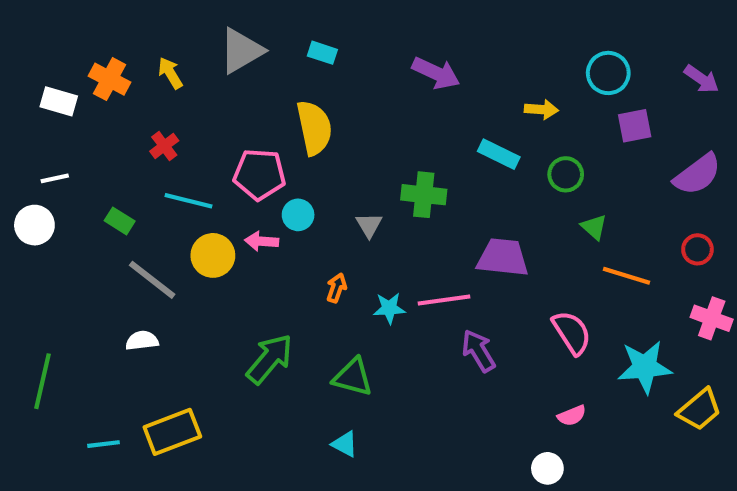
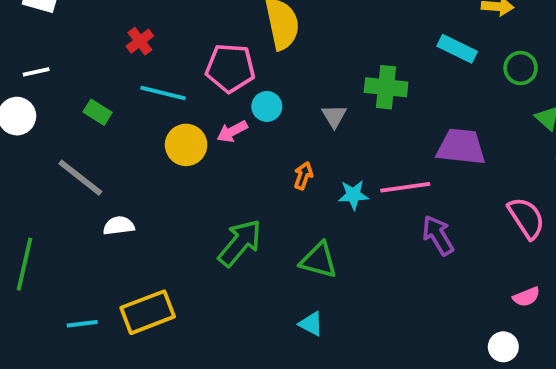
pink arrow: (262, 241) -> (232, 131), turned -32
gray line: (152, 280) -> (80, 178), moved

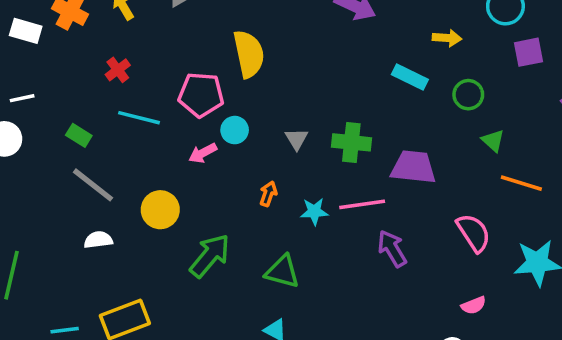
green cross: (386, 87) -> (351, 142), moved
yellow circle: (186, 145) -> (160, 210), moved
gray line: (80, 178) -> (93, 185), moved

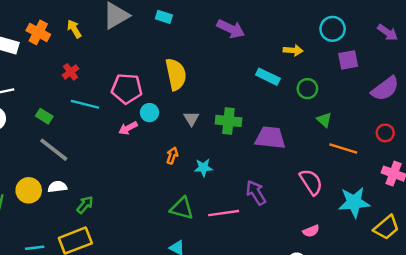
yellow semicircle: (249, 54) -> (176, 74), moved
pink line: (362, 204) -> (224, 213), moved
yellow circle: (160, 210) -> (29, 190), moved
green arrow: (210, 256) -> (85, 205), moved, size x0.6

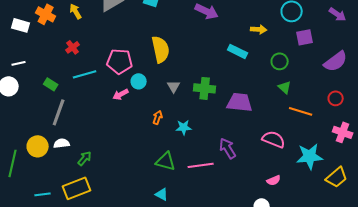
green circle: (307, 89) -> (280, 61), moved
cyan line: (85, 104) -> (85, 74), turned -30
gray line: (54, 150) -> (59, 112), turned 72
pink semicircle: (311, 182) -> (274, 139), turned -35

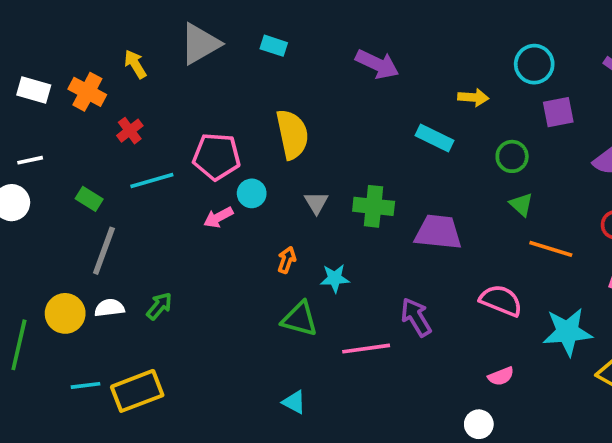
orange cross: (46, 14) -> (87, 92), moved
green arrow: (85, 158) -> (159, 306), moved
green triangle: (166, 161) -> (300, 319), moved
cyan line: (43, 194) -> (85, 385), moved

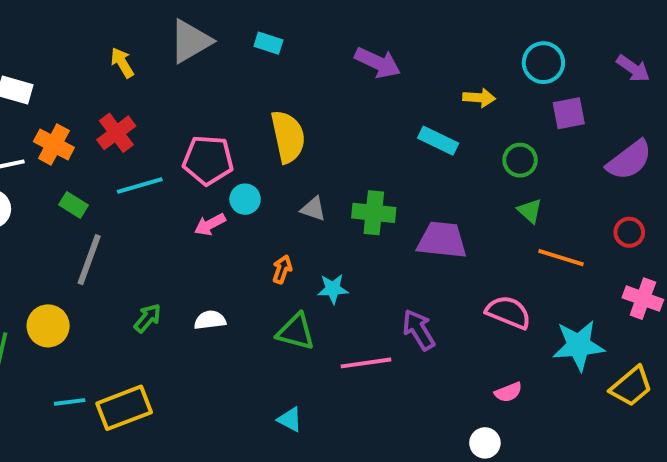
orange cross: (87, 92) -> (54, 145), moved
red cross: (130, 131) -> (116, 133), size x1.4
gray triangle: (316, 203) -> (313, 209), turned -40
white semicircle: (109, 308) -> (210, 320), moved

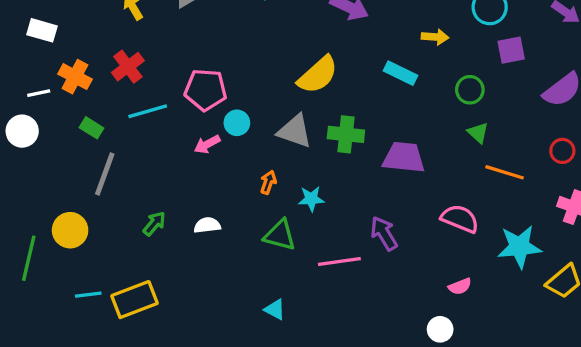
yellow semicircle: (288, 137) -> (318, 75), moved, turned 60
gray triangle: (313, 209) -> (295, 131), size x1.6

